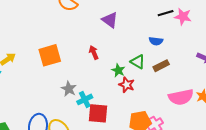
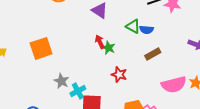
red arrow: (94, 53) -> (100, 42), moved
green triangle: (138, 62) -> (133, 26), moved
green star: (118, 70) -> (109, 48), moved

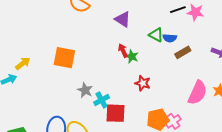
orange square: (41, 48) -> (64, 58), turned 30
brown rectangle: (153, 54) -> (183, 52), moved
pink semicircle: (174, 85) -> (197, 93), turned -50

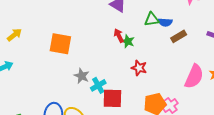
green triangle: (156, 35) -> (152, 19), turned -35
yellow arrow: (23, 63) -> (14, 35), moved

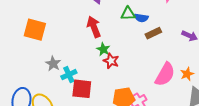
red arrow: (119, 36) -> (94, 27), size x1.5
green star: (128, 41) -> (103, 49), moved

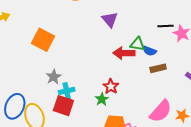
red arrow: (94, 27) -> (124, 53), moved, turned -80
green star: (103, 49) -> (102, 99), moved
red square: (82, 89) -> (63, 106), moved

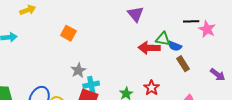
orange square: (43, 40) -> (68, 33), size x0.7
brown rectangle: (158, 68) -> (183, 64), turned 70
red star: (111, 86) -> (152, 88), moved

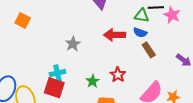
orange square: (68, 33) -> (23, 20), moved
green triangle: (163, 39) -> (142, 16), moved
gray star: (78, 70) -> (73, 44), moved

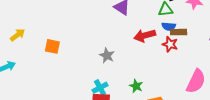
brown rectangle: (149, 50) -> (179, 32), moved, turned -42
red star: (118, 75) -> (170, 44), moved

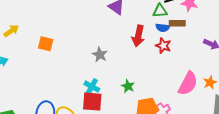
brown rectangle: (179, 32) -> (177, 23), moved
red arrow: (145, 35) -> (138, 36), turned -65
cyan cross: (100, 88) -> (92, 87), turned -35

